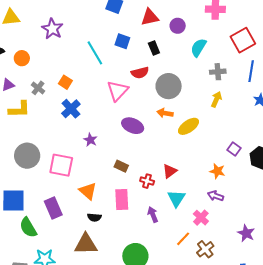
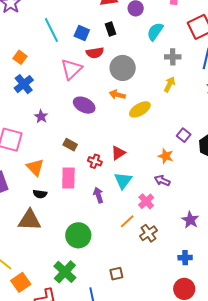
blue square: (122, 41) -> (82, 33), moved

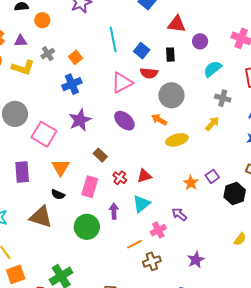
purple star: (41, 116) -> (80, 120), size x1.6
orange star: (166, 156) -> (191, 183), moved
green circle: (78, 235) -> (87, 227), moved

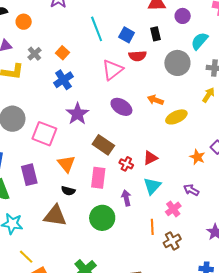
gray circle: (171, 95) -> (177, 63), moved
brown rectangle: (100, 155) -> (103, 145), size x1.5
orange line: (135, 244) -> (152, 227), turned -56

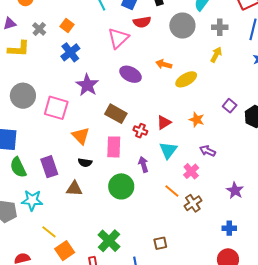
orange star: (197, 157) -> (197, 120), moved
purple rectangle: (29, 175) -> (49, 167), moved
brown triangle: (55, 216) -> (74, 189), size x0.7
orange line: (152, 227) -> (172, 191), turned -42

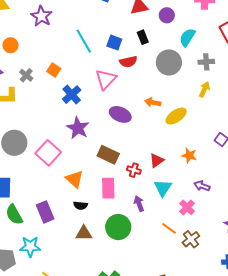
blue cross: (70, 52) -> (72, 95), moved
pink square: (56, 108) -> (48, 153), turned 30
brown triangle: (74, 189) -> (84, 233), moved

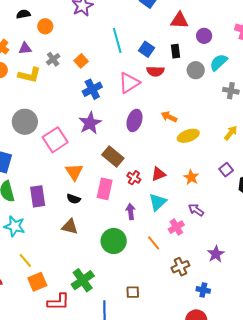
gray circle: (169, 62) -> (196, 70), moved, size x0.7
yellow arrow: (204, 89) -> (231, 133), moved
purple ellipse: (120, 114) -> (134, 120), turned 70
green circle: (118, 227) -> (114, 241), moved
brown cross: (191, 239) -> (180, 267), moved

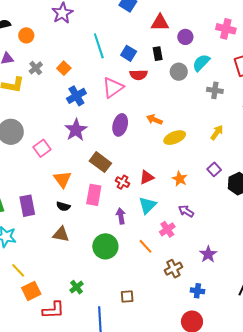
pink square: (55, 140) -> (42, 148), size x0.7
green cross: (83, 280) -> (76, 287), size x0.6

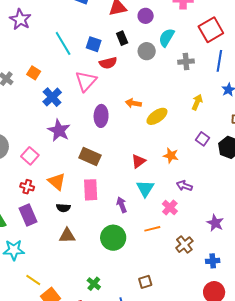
red cross: (122, 182) -> (27, 187), moved
orange line: (145, 246) -> (152, 229), turned -49

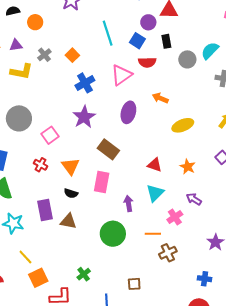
purple circle: (146, 16) -> (148, 22), moved
orange arrow: (133, 103) -> (160, 98), moved
red triangle: (138, 161) -> (155, 165), turned 42
purple rectangle: (28, 215) -> (45, 210), moved
brown cross: (184, 245) -> (168, 253), moved

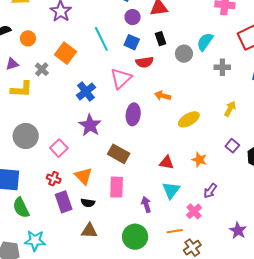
purple circle: (148, 22) -> (133, 17), moved
orange square: (72, 55) -> (65, 53), moved, size x1.5
purple arrow: (194, 199) -> (210, 191), turned -77
purple rectangle: (45, 210) -> (64, 202), moved

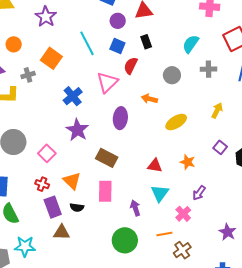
gray circle: (184, 54) -> (172, 75), moved
red semicircle: (145, 62) -> (131, 66), turned 126
gray cross: (42, 69) -> (28, 75), turned 32
brown triangle: (89, 231) -> (62, 232), moved

